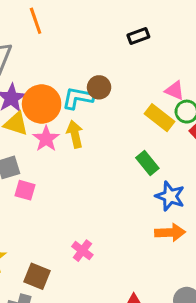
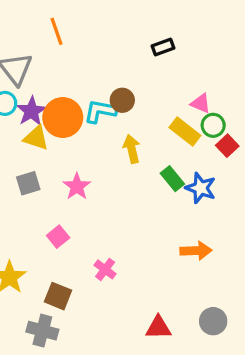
yellow arrow: (75, 134) -> (132, 149), moved
pink star: (46, 139) -> (77, 186), moved
pink square: (25, 190) -> (58, 237), moved, turned 35
blue star: (170, 196) -> (201, 188), moved

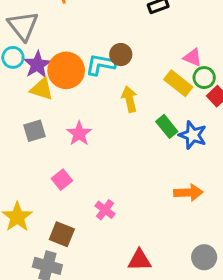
red triangle: (158, 327) -> (139, 260), moved

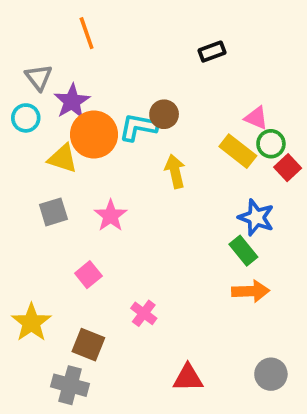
gray triangle: (23, 26) -> (39, 77), size x0.7
purple star: (37, 65) -> (72, 101), moved
green rectangle: (167, 126) -> (243, 251), moved

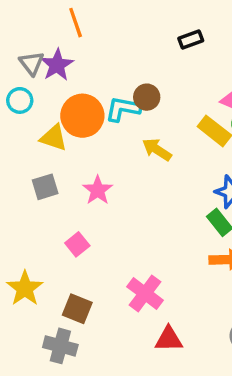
purple star: (72, 101) -> (57, 65), moved
yellow arrow: (175, 171) -> (157, 150), turned -44
pink cross: (144, 313) -> (145, 293), moved, size x1.5

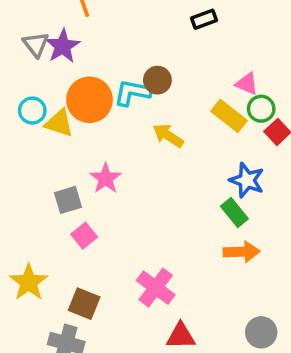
cyan circle: (20, 100) -> (32, 111), moved
gray square: (45, 187) -> (68, 200), moved

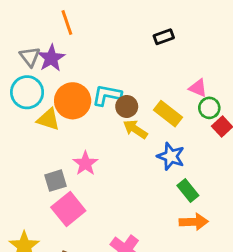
brown circle: (157, 80) -> (127, 106), moved
cyan circle: (32, 111) -> (27, 92), moved, size x1.5
yellow rectangle: (229, 116) -> (168, 114), moved
blue star: (247, 180) -> (171, 156), moved
pink square: (84, 236) -> (68, 209), size x1.6

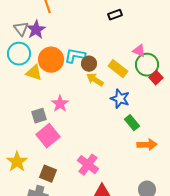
green circle: (209, 108) -> (147, 65), size x1.5
orange arrow: (194, 222) -> (147, 145), moved

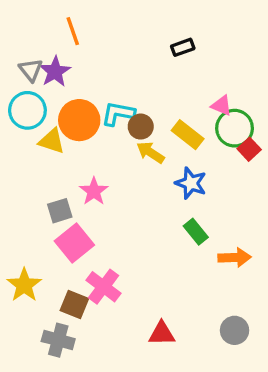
green rectangle: (132, 123) -> (196, 232), moved
pink cross: (88, 165) -> (103, 287), moved

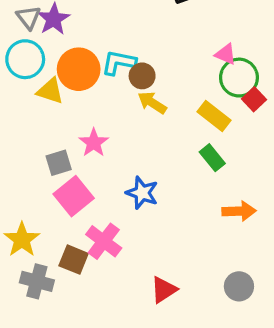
yellow rectangle: (188, 135) -> (214, 116), moved
blue star: (191, 183) -> (142, 193), moved
green rectangle: (196, 232) -> (212, 158), moved
red triangle: (162, 334) -> (164, 290), turned -32
gray cross: (58, 340) -> (37, 281), moved

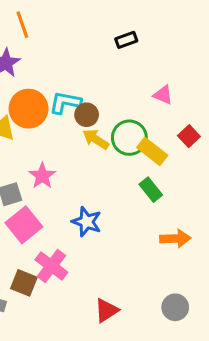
green circle: (239, 78) -> (129, 138), moved

